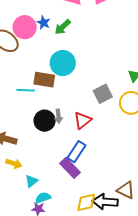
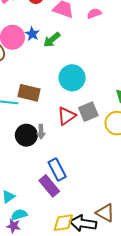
cyan circle: (63, 63) -> (72, 78), moved
red triangle: (83, 120) -> (66, 116), moved
blue rectangle: (77, 152) -> (57, 170), turned -65

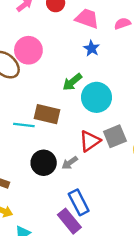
blue star: (32, 34) -> (92, 48), moved
green arrow: (52, 40) -> (72, 82), moved
gray arrow: (41, 132) -> (70, 163), moved, turned 56

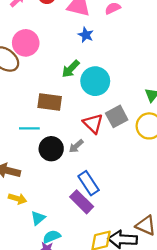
cyan line: (24, 125) -> (29, 128), moved
red triangle: (90, 141) -> (93, 123), turned -35

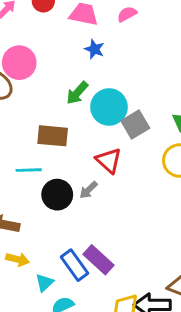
gray square: (117, 116) -> (135, 125), moved
blue rectangle: (89, 183) -> (74, 265), moved

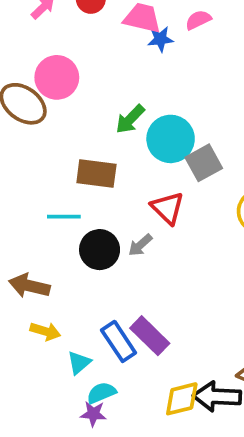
blue star: (94, 49) -> (160, 39), moved, turned -30

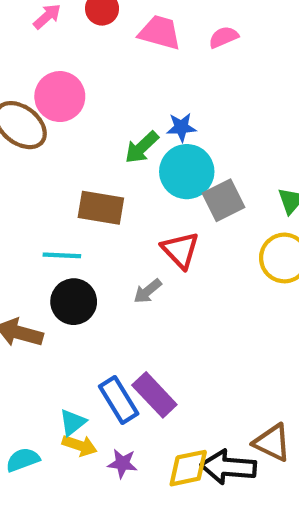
blue star: (160, 39) -> (181, 127), moved
black circle: (100, 250) -> (74, 302), moved
yellow arrow: (45, 331) -> (80, 446), moved
cyan semicircle: (101, 393) -> (23, 460), moved
purple star: (93, 414) -> (122, 463), moved

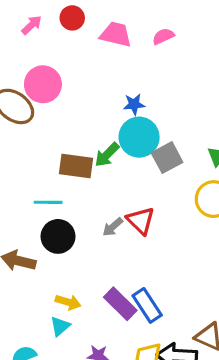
green arrow: (142, 147) -> (107, 155), moved
red triangle: (180, 250) -> (141, 221), moved
blue rectangle: (119, 400) -> (147, 305), moved
yellow arrow: (80, 446) -> (68, 302), moved

